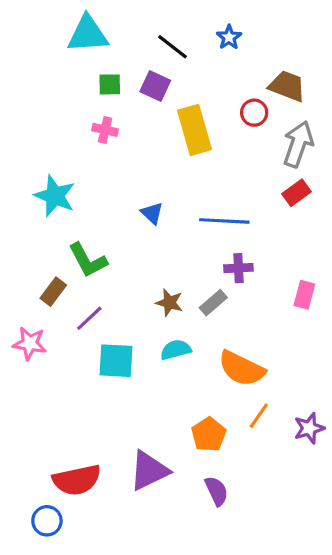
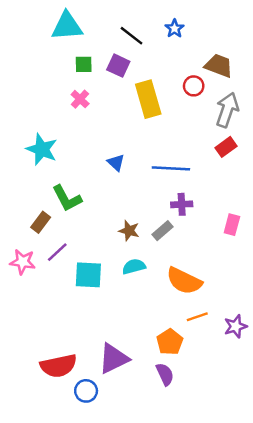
pink cross: (105, 130) -> (80, 99), turned 30
purple line: (89, 318) -> (57, 252), moved
orange line: (259, 416) -> (197, 317), turned 36
orange pentagon: (209, 434) -> (170, 342), moved
blue circle: (47, 521) -> (86, 391), moved

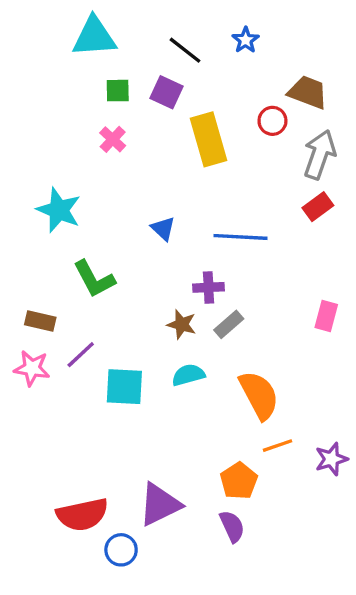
purple cross: (182, 204) -> (209, 287), moved
brown rectangle: (41, 222) -> (40, 321), moved, turned 66
orange semicircle: (184, 281) -> (259, 395), turned -144

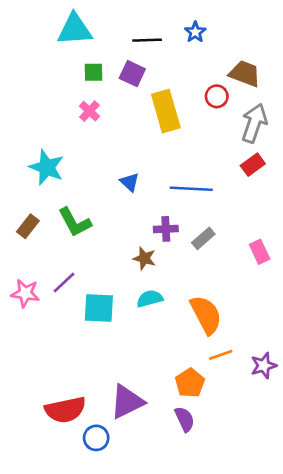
black line: (185, 50) -> (147, 40), turned -40
pink rectangle: (326, 316) -> (260, 252), turned -40
brown rectangle: (40, 321) -> (28, 226), moved, turned -65
gray rectangle: (229, 324) -> (203, 238), moved

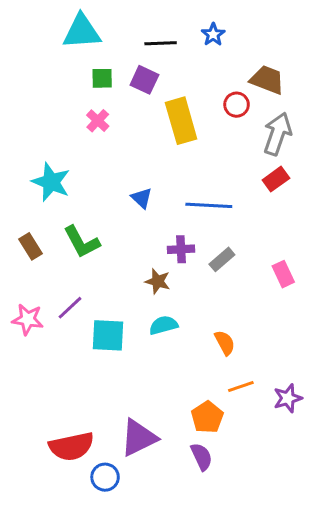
brown rectangle: (28, 226) -> (31, 246), turned -70
orange semicircle: (206, 315) -> (225, 343), size x0.6

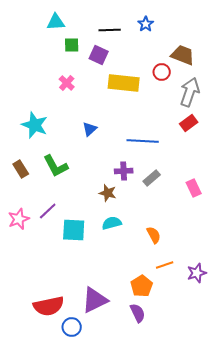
cyan triangle: (82, 32) -> (56, 22), size x0.7
green square: (102, 78) -> (72, 45), moved
yellow rectangle: (181, 121) -> (124, 83), turned -68
blue triangle: (142, 198) -> (90, 129), moved, turned 35
pink star: (28, 319) -> (19, 219), turned -30

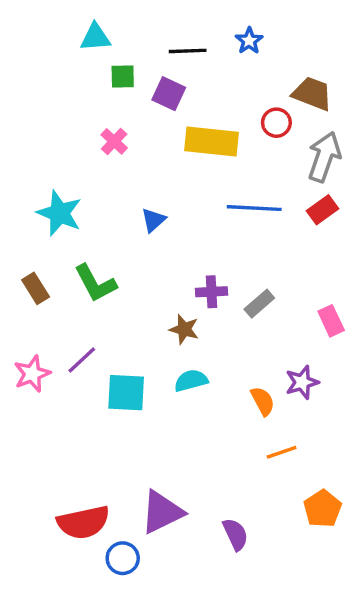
blue line: (143, 141) -> (254, 208), moved
purple star: (197, 273) -> (302, 382), moved
orange pentagon: (142, 286) -> (323, 509), moved

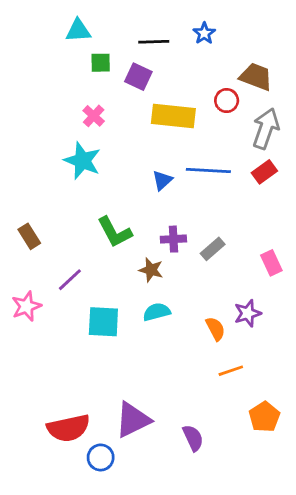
cyan star: (59, 213) -> (82, 161), moved
blue triangle: (153, 220) -> (162, 180), moved
green L-shape: (95, 283) -> (115, 232), moved
purple line: (82, 360) -> (70, 280), moved

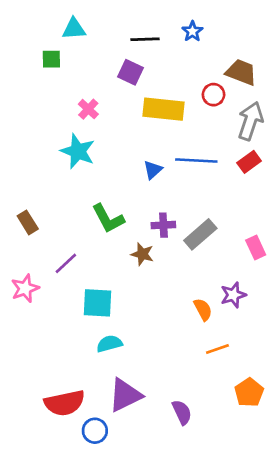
green square: (101, 63) -> (51, 59), moved
gray rectangle: (213, 249) -> (200, 234), size x1.4
cyan semicircle: (157, 312) -> (109, 344), moved

